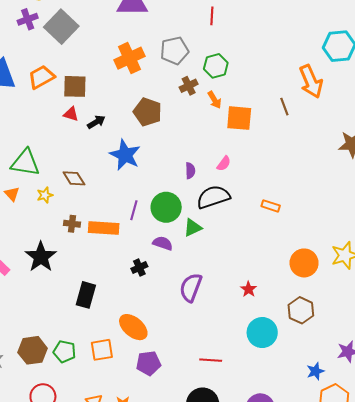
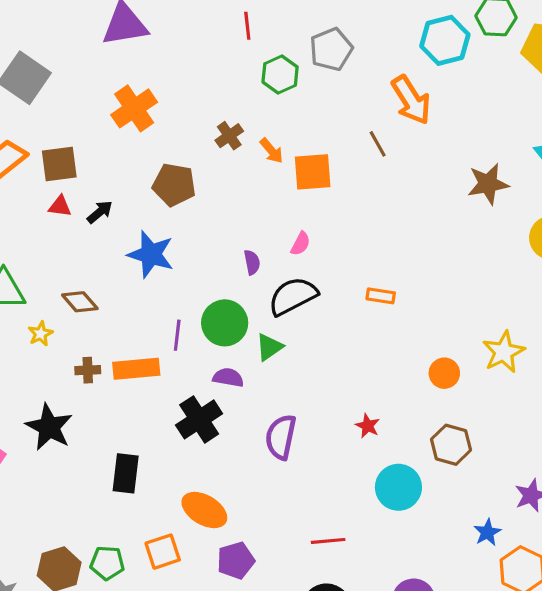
gray pentagon: (174, 51) -> (331, 49), moved
green hexagon: (216, 66) -> (280, 74), moved
orange circle: (304, 263) -> (444, 373), size x0.7
black cross: (139, 268) -> (199, 419), size x1.8

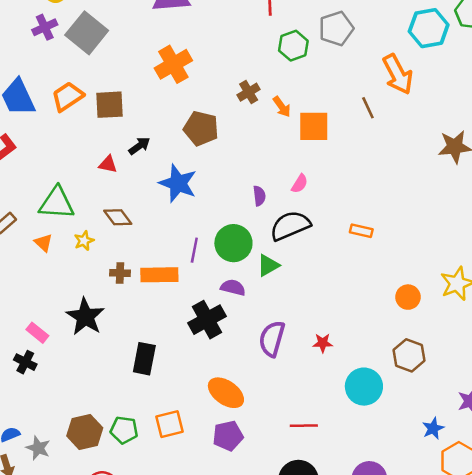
red triangle: (60, 206) -> (108, 164), moved
red star: (368, 426) -> (323, 343), moved, turned -30
orange ellipse: (204, 510) -> (226, 393), moved

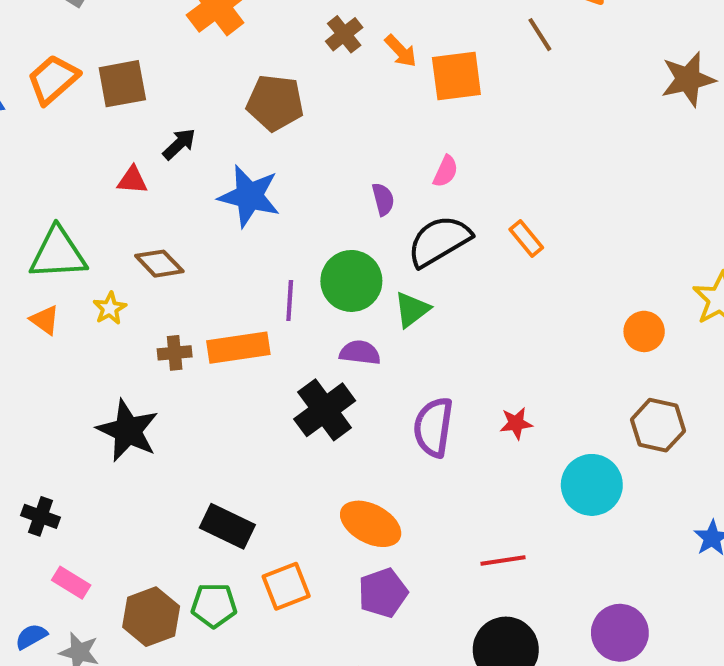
orange rectangle: (361, 231) -> (526, 238), moved, turned 45
pink rectangle: (37, 333) -> (71, 583), moved
black rectangle: (144, 359) -> (227, 526), moved, turned -68

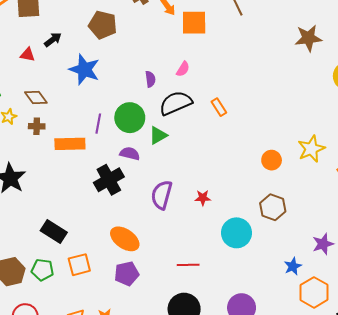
brown cross: (175, 353) -> (37, 126), moved

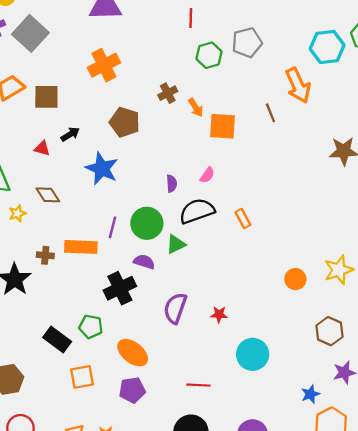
brown cross: (37, 126) -> (45, 255), moved
brown hexagon: (273, 207) -> (330, 331), moved
green pentagon: (42, 270) -> (91, 327), moved

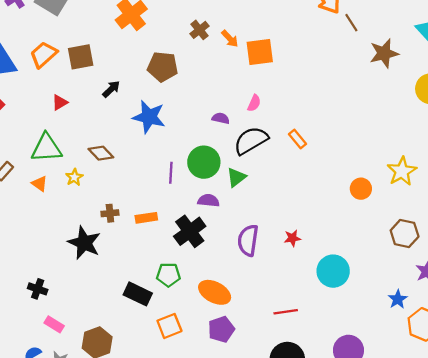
brown line: (270, 113) -> (351, 23), moved
red triangle: (42, 148) -> (60, 102), moved, turned -35
purple semicircle: (172, 184) -> (221, 118), turned -63
orange rectangle: (81, 247) -> (146, 218), moved, size x0.7

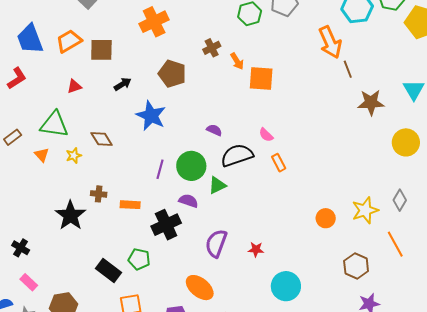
pink semicircle: (254, 103) -> (266, 135), moved, turned 98
orange ellipse: (215, 292) -> (200, 288), moved

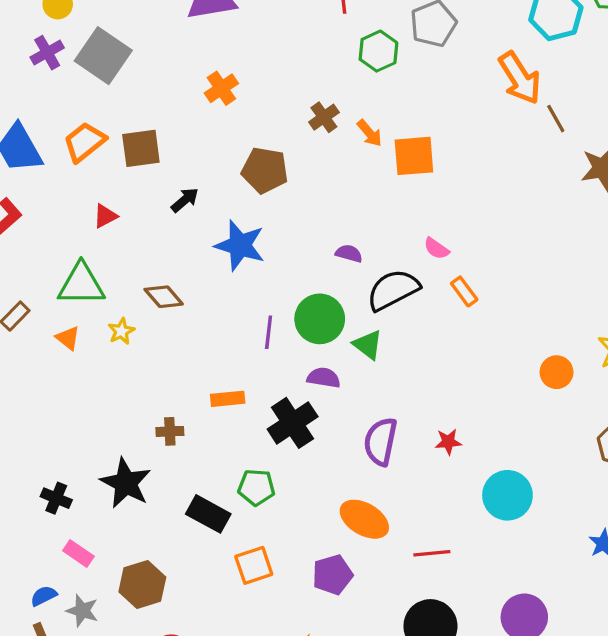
orange cross: (154, 22) -> (221, 88), size x0.7
green triangle: (217, 185) -> (368, 345), turned -48
brown cross: (99, 194) -> (170, 431), moved
black star: (70, 215) -> (126, 483), moved

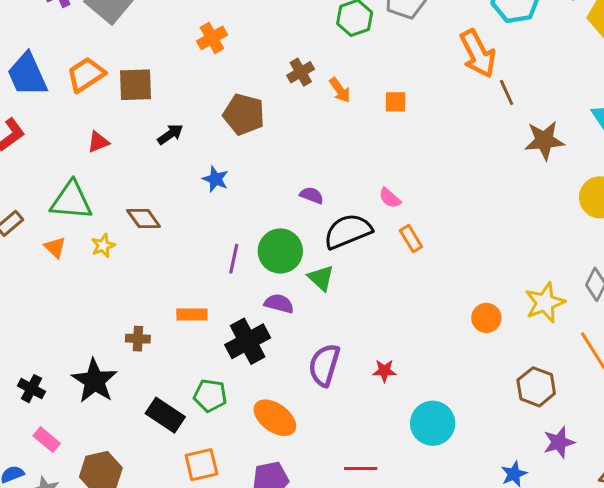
orange square: (414, 156) -> (395, 102), moved, size x0.6
blue star: (240, 245) -> (215, 179), size x0.6
orange ellipse: (364, 519) -> (275, 418), moved

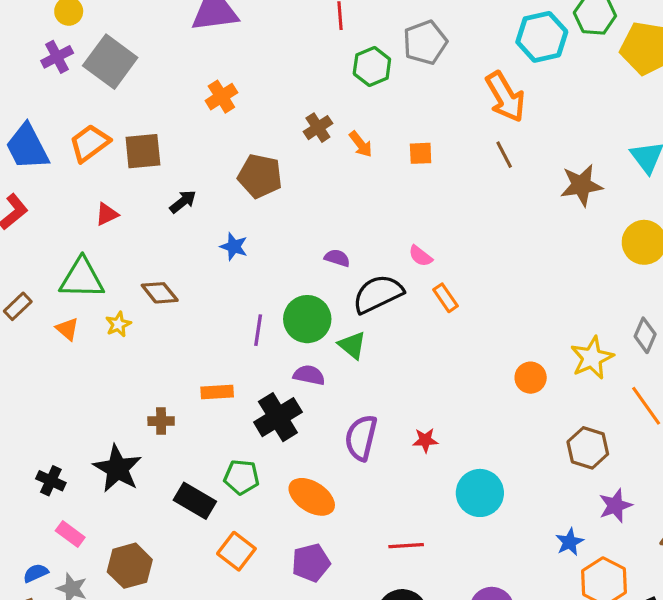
brown line: (507, 93) -> (504, 155), moved
orange square: (201, 465) -> (236, 551), turned -36

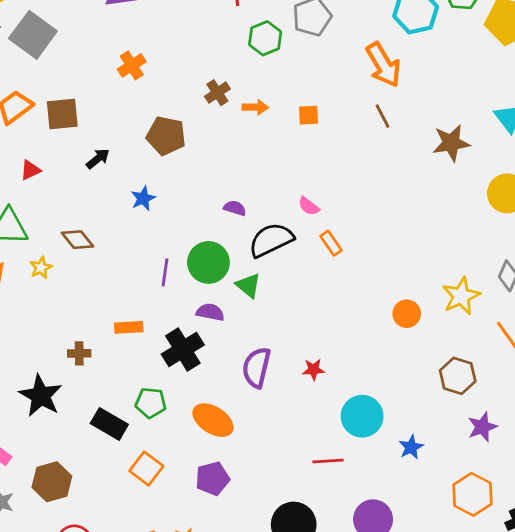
orange arrow: (361, 144) -> (255, 107), turned -50
blue star: (234, 247) -> (143, 198), turned 30
blue star: (569, 542) -> (411, 447), moved
red line: (406, 546) -> (328, 461), moved

